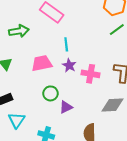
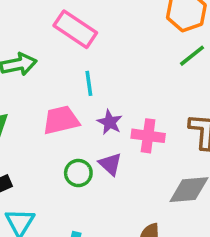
cyan line: (66, 44) -> (89, 83), moved
purple triangle: (66, 107) -> (110, 164), moved, turned -48

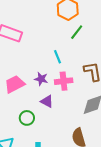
cyan line: (89, 83) -> (58, 57), moved
green circle: (78, 173) -> (27, 118), moved

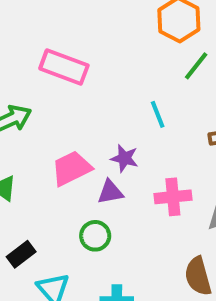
pink cross: (64, 81) -> (173, 197), moved
purple triangle: (47, 101) -> (110, 192), moved, turned -40

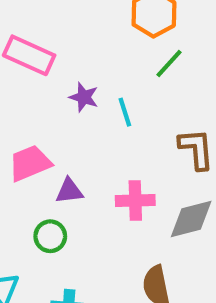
purple star: (124, 158) -> (84, 97), moved

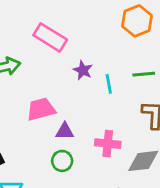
green line: (169, 64) -> (144, 74), moved, turned 35
green circle: (50, 236) -> (62, 161), moved

